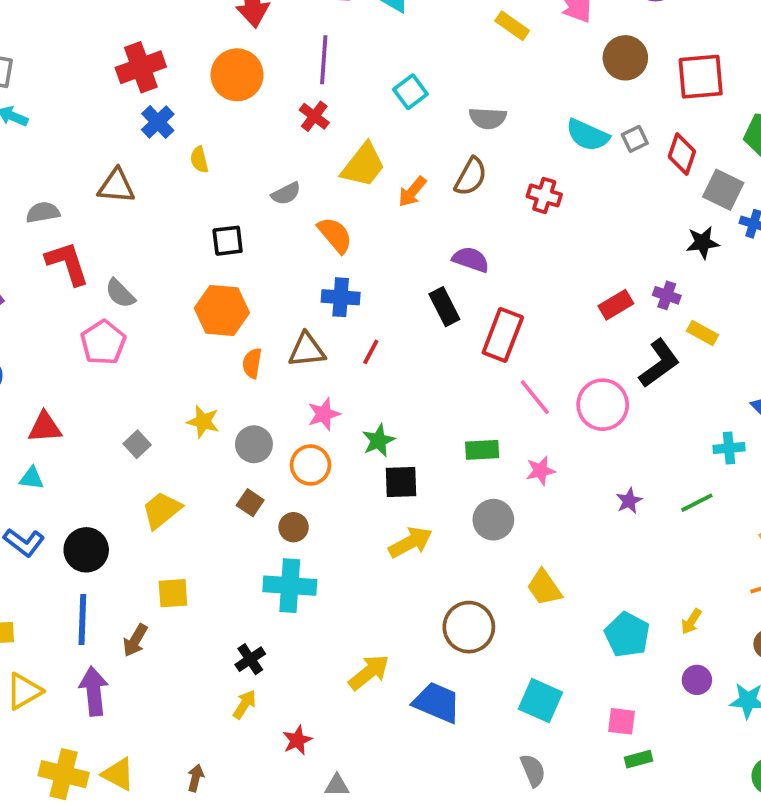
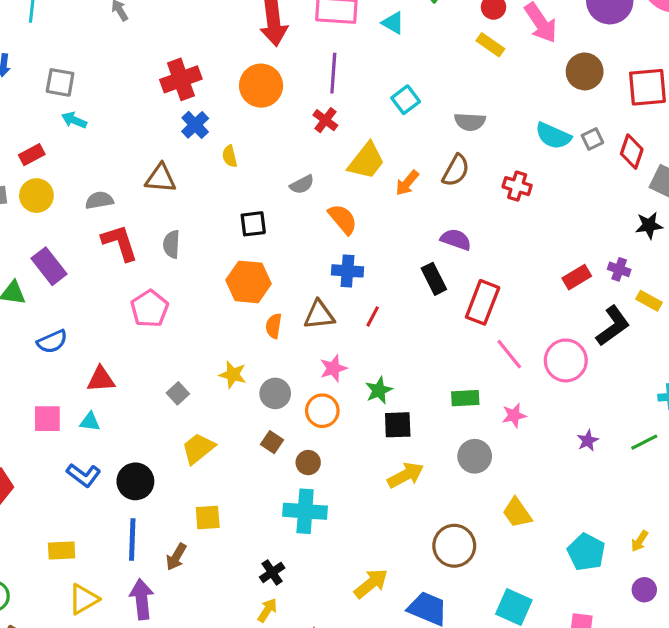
gray semicircle: (120, 293) -> (172, 244), moved, turned 48

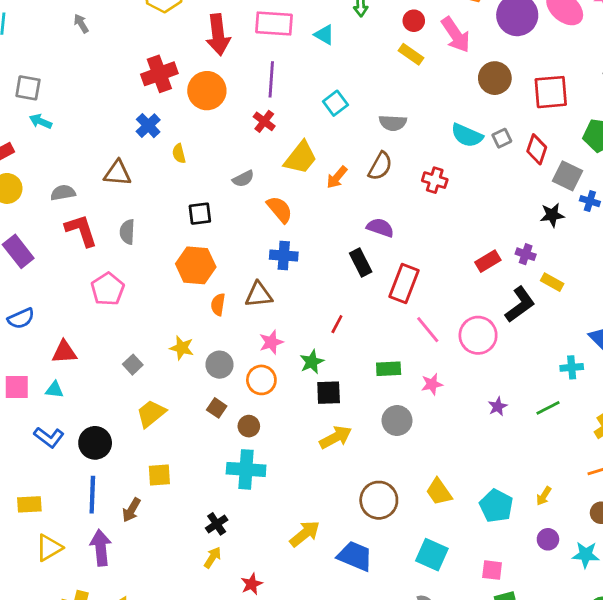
red cross: (181, 79) -> (159, 74), moved
red line: (373, 316) -> (337, 324), moved
yellow trapezoid: (517, 513) -> (439, 492), moved

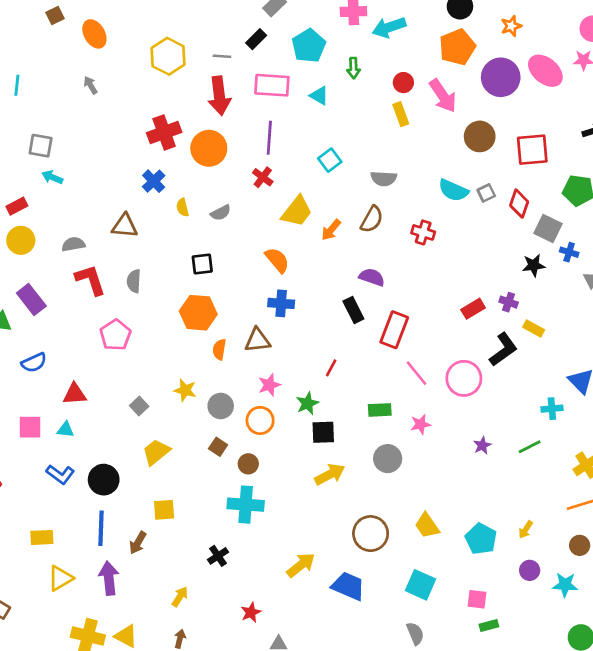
yellow rectangle: (411, 54) -> (401, 114), turned 35
gray semicircle: (243, 179) -> (221, 213), moved
yellow arrow: (212, 557) -> (180, 597), moved

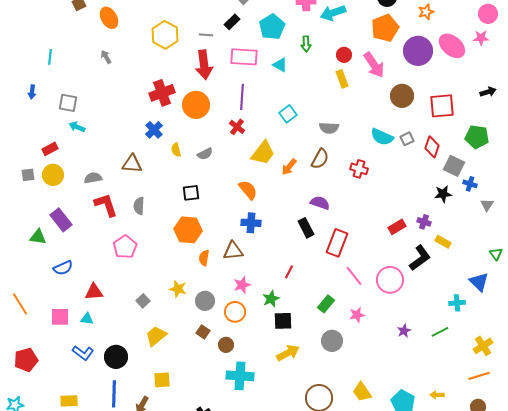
green rectangle: (380, 410) -> (326, 304), turned -48
cyan cross: (246, 505) -> (240, 376), moved
yellow arrow: (526, 530) -> (437, 395), turned 56

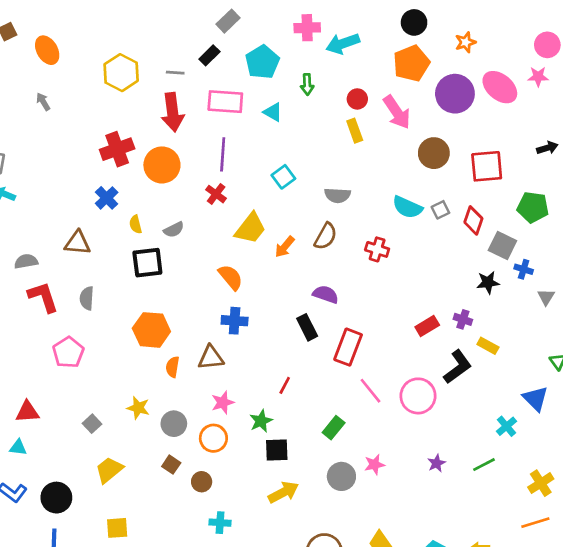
black square: (191, 193) -> (147, 263), moved, size x1.4
cyan cross: (457, 303) -> (506, 426), turned -35
pink star: (357, 315) -> (374, 465), moved
cyan cross: (240, 376) -> (220, 523), size x0.6

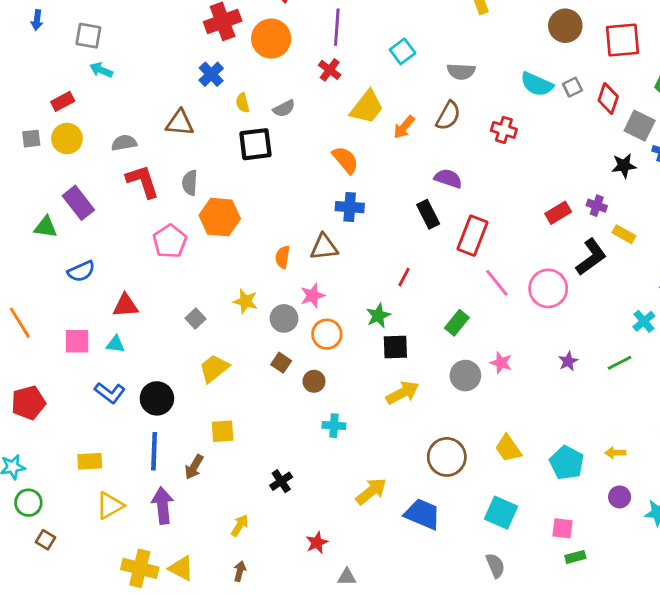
orange hexagon: (151, 330) -> (220, 217), moved
pink star: (223, 403) -> (313, 296), moved
pink star: (374, 465) -> (501, 363), turned 30

